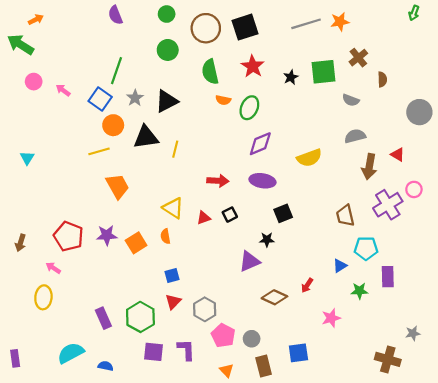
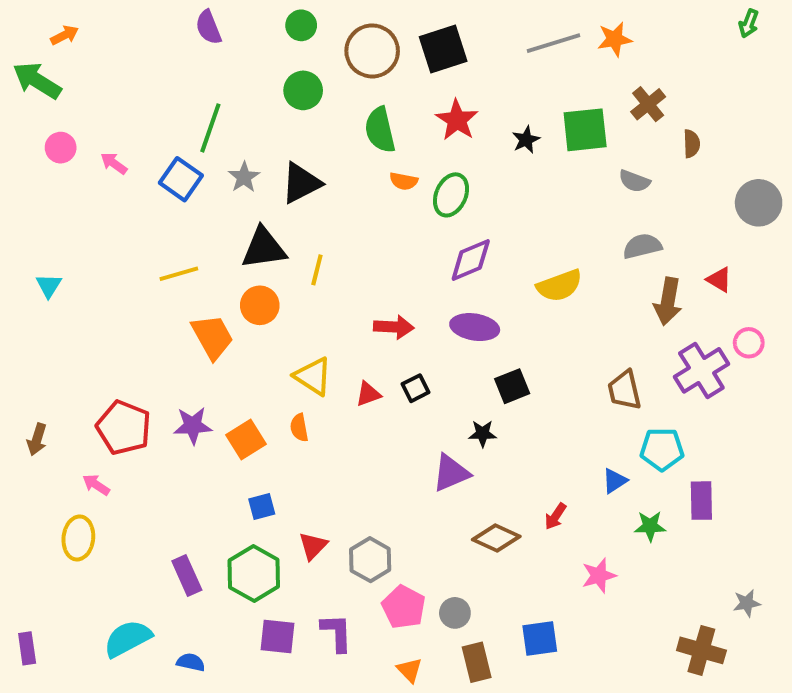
orange circle: (113, 125) -> (260, 305), moved
blue square: (172, 276) -> (262, 506), moved

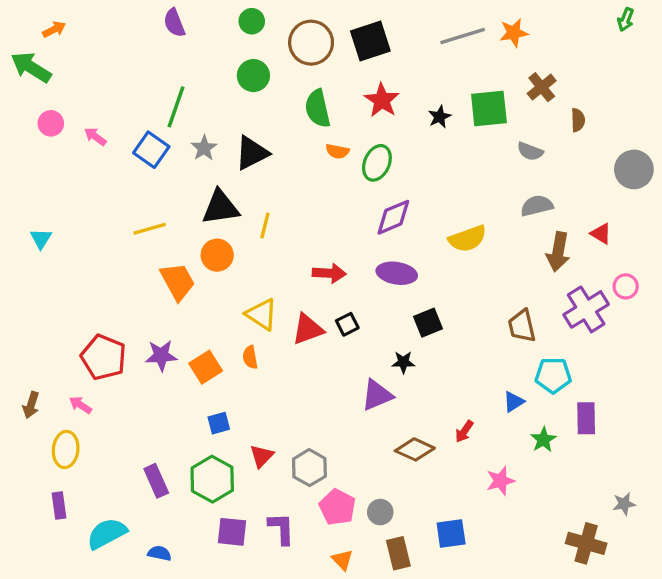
red triangle: (368, 394) -> (308, 329), size x1.5
brown arrow: (37, 439) -> (31, 405), moved
green star: (650, 526) -> (543, 440), turned -30
purple rectangle: (27, 648) -> (59, 505), moved

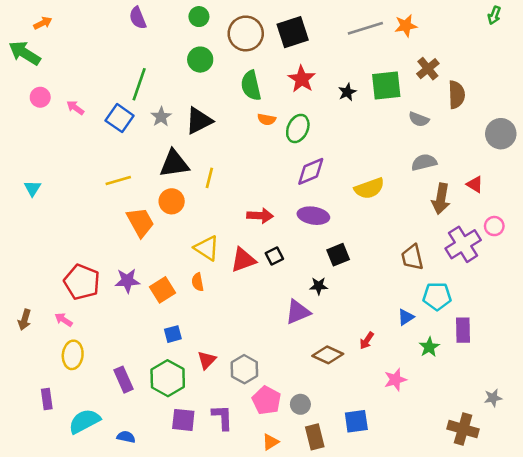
brown semicircle: (578, 120) -> (457, 95), size x1.5
yellow ellipse: (66, 449) -> (73, 355), moved
orange triangle: (342, 560) -> (270, 442), turned 42

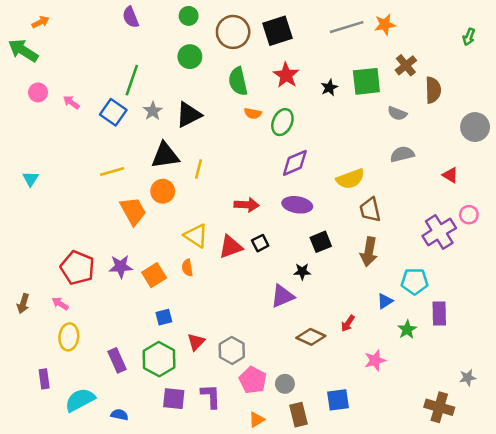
green arrow: (494, 15) -> (469, 37), moved
brown arrow: (441, 199) -> (369, 252), moved
brown trapezoid: (412, 257) -> (370, 210), moved

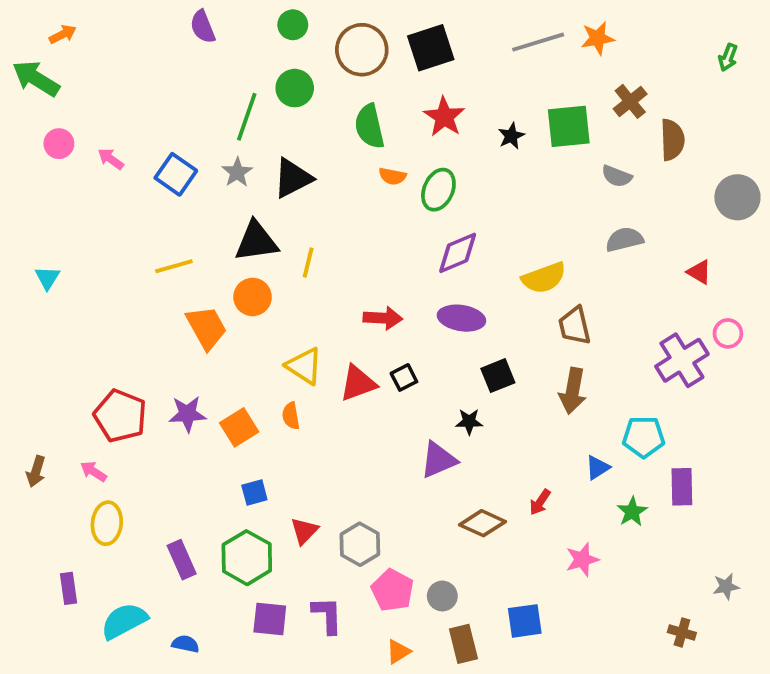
green line: (132, 80) -> (247, 117), moved
brown cross: (439, 407) -> (682, 632), size x0.6

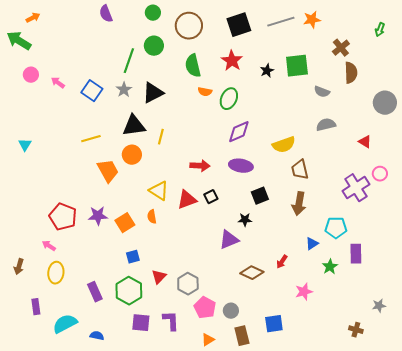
black square: (431, 48) -> (239, 25), moved
brown cross: (630, 101) -> (341, 48), moved
brown arrow: (36, 471) -> (19, 267), moved

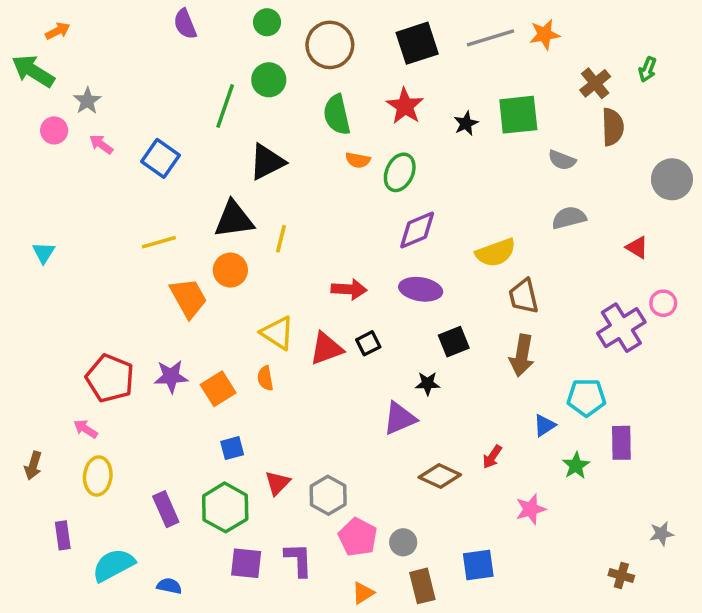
green arrow: (380, 30) -> (648, 69), moved
gray star: (124, 90) -> (87, 101), moved

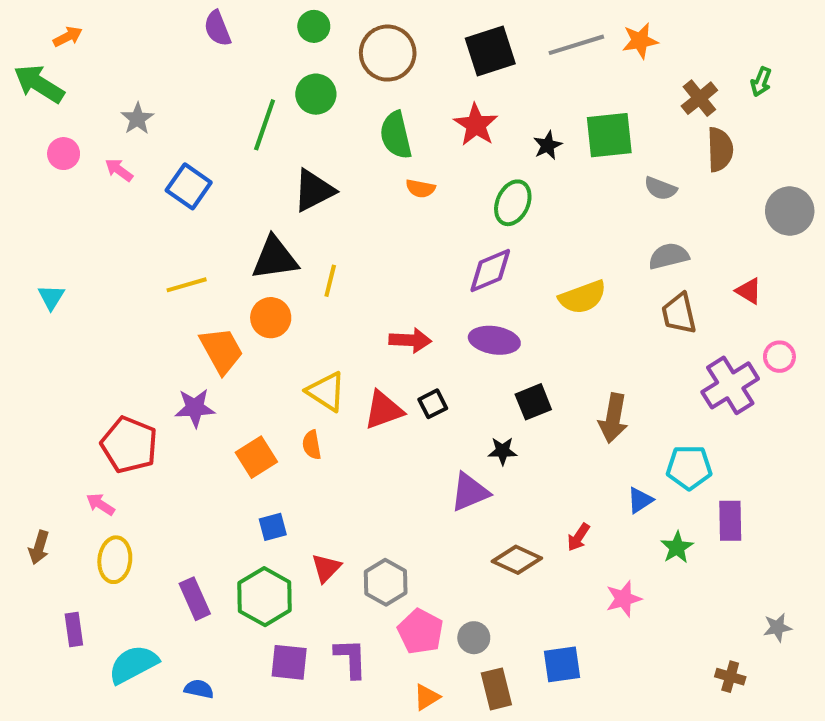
gray star: (87, 101) -> (137, 119), moved
green ellipse: (400, 172) -> (513, 203), moved
brown trapezoid: (524, 296) -> (679, 314), moved
purple star: (171, 377) -> (195, 408), moved

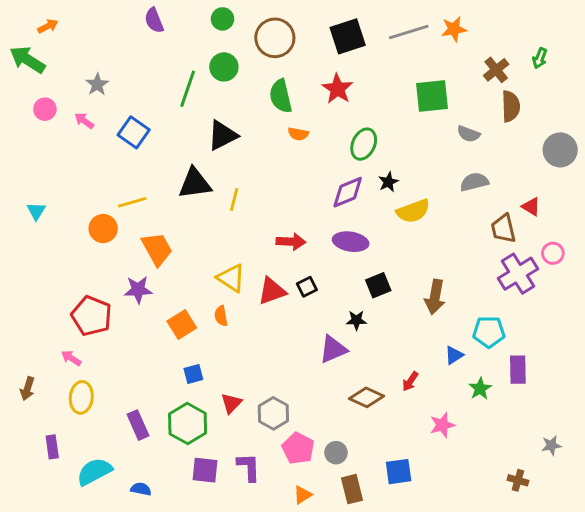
black star: (548, 145) -> (388, 182), moved
brown trapezoid: (679, 314) -> (503, 229), moved
orange circle: (271, 318) -> (103, 229), moved

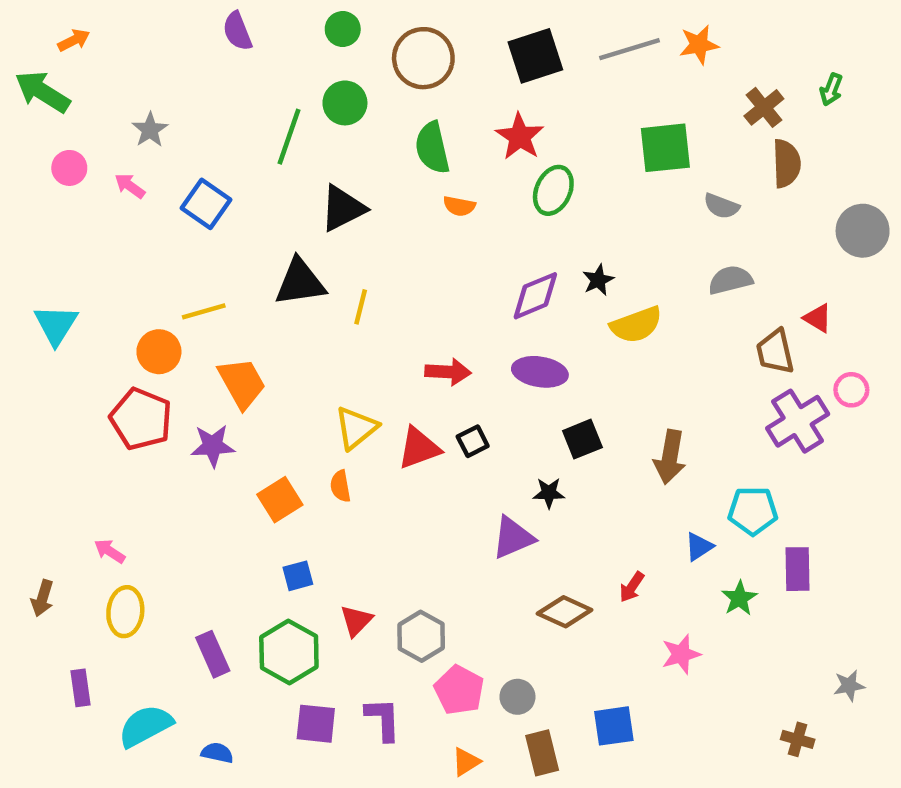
green ellipse: (364, 144) -> (553, 190), moved
cyan triangle: (36, 211) -> (56, 325), size x1.5
yellow triangle: (231, 278) -> (356, 428), turned 48
red pentagon: (91, 316) -> (141, 419), moved

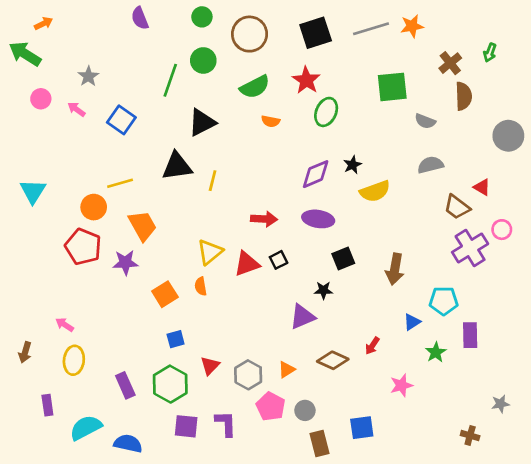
green semicircle: (432, 148) -> (255, 87), turned -104
brown trapezoid: (775, 352) -> (457, 207), turned -40
blue semicircle: (217, 753) -> (128, 443), size x1.5
orange triangle: (466, 762) -> (286, 370), moved

